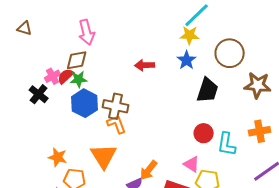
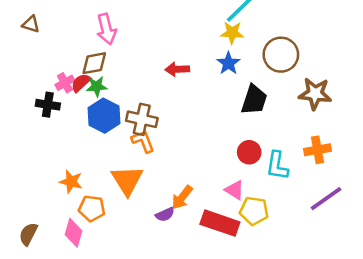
black cross: (39, 94) -> (48, 105), turned -30

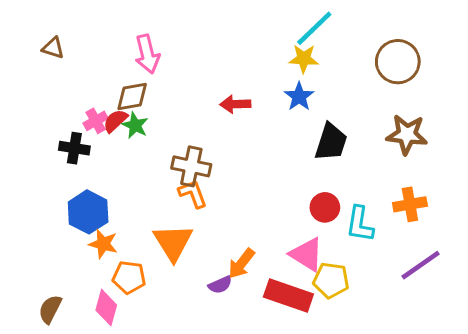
brown circle: (281, 55) -> (398, 62), moved
green star: (97, 86) -> (135, 125), turned 30
blue hexagon: (104, 116) -> (88, 212), moved
pink triangle: (235, 190) -> (307, 254), size x1.4

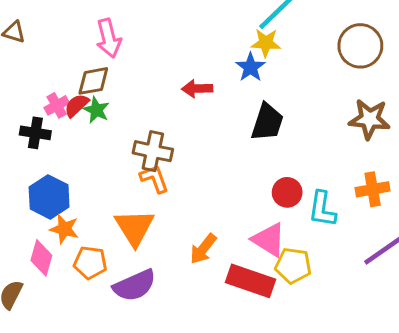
blue star: (299, 97) -> (250, 67), moved
black trapezoid: (331, 142) -> (267, 122), moved
purple semicircle: (220, 285) -> (135, 285), moved, size x1.8
pink diamond: (106, 308) -> (41, 258), moved

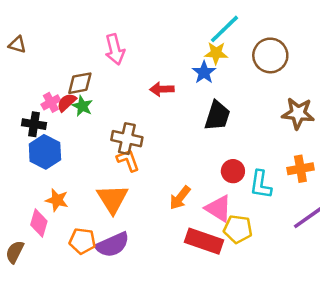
pink arrow: (109, 38) -> (115, 49), moved
brown circle: (360, 46) -> (270, 55), moved
blue hexagon: (49, 197) -> (45, 152), moved
orange arrow: (203, 249) -> (180, 198), moved
orange pentagon: (90, 263) -> (82, 241), moved

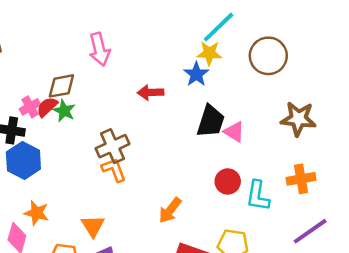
brown cross: (127, 139) -> (113, 146), turned -36
orange triangle: (112, 199) -> (93, 226), moved, size x0.7
pink triangle: (218, 209) -> (234, 132), moved, size x0.7

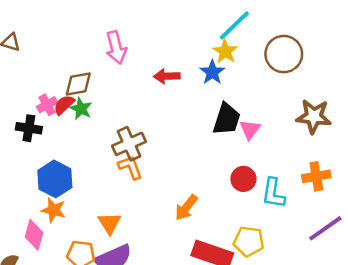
yellow star: (209, 53) -> (225, 51), turned 30
red arrow: (150, 92) -> (167, 76), moved
pink triangle: (234, 132) -> (250, 129), turned 35
blue hexagon: (23, 161) -> (55, 179), moved

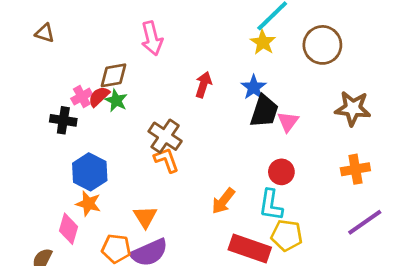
blue star: (212, 72) -> (254, 87), moved
red arrow: (167, 76) -> (203, 85), moved, turned 110
brown cross: (129, 144) -> (165, 136), turned -32
cyan L-shape: (273, 193) -> (271, 205), moved

